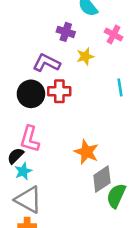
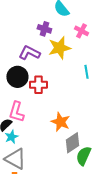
yellow star: (85, 56) -> (59, 48), size x1.6
red cross: (59, 91) -> (38, 85), moved

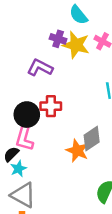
yellow star: (59, 48) -> (76, 45), moved, turned 30
black circle: (17, 77) -> (27, 115), moved
gray diamond: (72, 143) -> (92, 139), moved

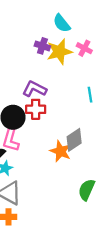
yellow star: (76, 45) -> (59, 52), turned -30
purple L-shape: (40, 68) -> (34, 89), moved

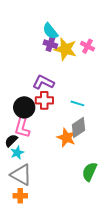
cyan semicircle: (62, 23) -> (50, 31), moved
yellow star: (59, 52) -> (65, 49), turned 30
cyan line: (90, 95) -> (77, 103), moved, turned -64

